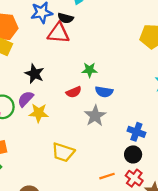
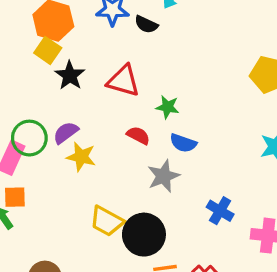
red triangle: (58, 33) -> (123, 81), moved
black star: (34, 74) -> (70, 75), moved
red semicircle: (74, 92) -> (138, 135), turned -140
black circle: (133, 154) -> (144, 235), moved, size x1.6

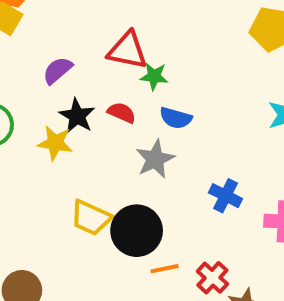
black star: (70, 75) -> (77, 116), moved
red triangle: (123, 81) -> (127, 50), moved
purple semicircle: (66, 133) -> (58, 70), moved

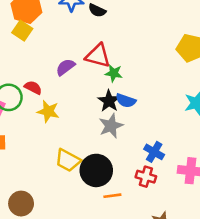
purple semicircle: (58, 70) -> (65, 67), moved
red semicircle: (122, 113) -> (33, 88), moved
black star: (77, 116) -> (109, 101), moved
red cross: (212, 278) -> (146, 177), moved, turned -30

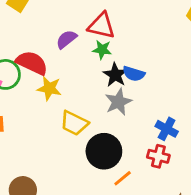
green star: (114, 73) -> (102, 50), moved
red semicircle: (33, 88) -> (32, 63), size x1.6
yellow trapezoid: (68, 160) -> (74, 123), moved
orange line: (112, 196) -> (123, 178), turned -30

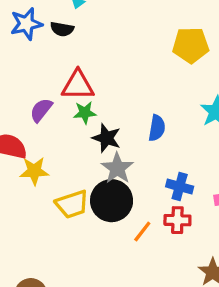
blue semicircle: (134, 74) -> (157, 128), moved, turned -85
yellow trapezoid: (74, 123) -> (72, 204), turned -32
black circle: (104, 151) -> (112, 201), moved
orange line: (123, 178) -> (142, 232), moved

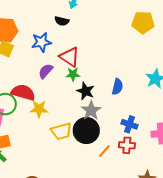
blue star: (26, 24) -> (41, 42), moved
yellow pentagon: (191, 45) -> (143, 22), moved
red triangle: (78, 85) -> (70, 57), turned 30

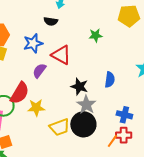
green star: (73, 74) -> (96, 35), moved
red semicircle: (23, 92) -> (20, 93), turned 110
orange line: (104, 151) -> (112, 141), moved

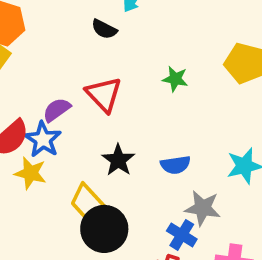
blue star: (33, 43) -> (43, 139), moved, turned 30
blue semicircle: (110, 80) -> (175, 165), turned 56
gray star: (86, 105) -> (203, 208), moved, turned 30
yellow trapezoid: (60, 127) -> (88, 202), moved, turned 50

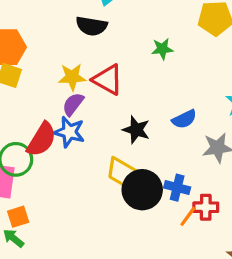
black semicircle: (104, 29) -> (92, 26), size x1.4
yellow star: (30, 173) -> (72, 77), moved
blue cross: (182, 235) -> (177, 188), moved

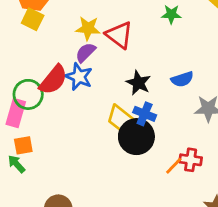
blue cross: (177, 188) -> (145, 114), moved

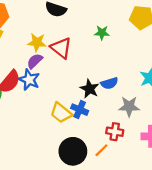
black star: (138, 83) -> (90, 89), moved
black circle: (136, 137) -> (73, 151), moved
red cross: (191, 160) -> (115, 132), moved

